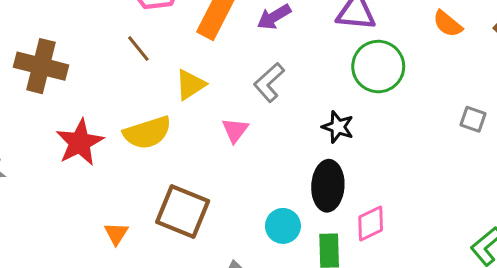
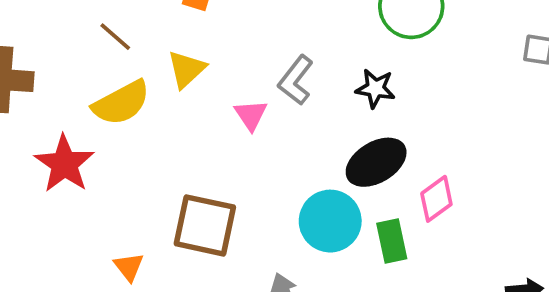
gray L-shape: (269, 82) -> (296, 80), moved
yellow semicircle: (147, 133) -> (121, 103), moved
black ellipse: (328, 186) -> (376, 162), turned 66
cyan circle: (283, 226) -> (330, 221), size x1.4

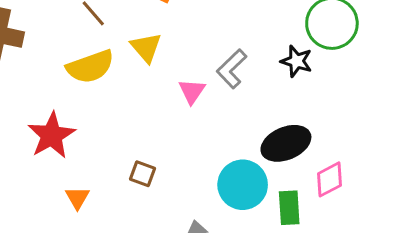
yellow triangle: (187, 69) -> (146, 47), turned -36
black star: (375, 88) -> (296, 61), moved
red star: (64, 164) -> (51, 135), moved
brown square: (205, 225) -> (143, 174), size x0.5

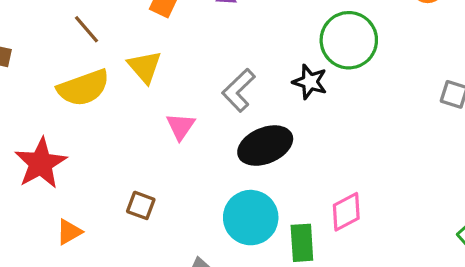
pink triangle: (192, 91) -> (181, 126), moved
black ellipse: (286, 143) -> (265, 146), moved
orange triangle: (77, 198) -> (69, 232), turned 30

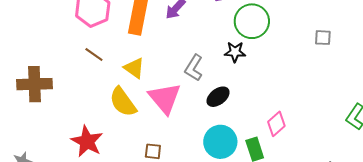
yellow semicircle: (83, 88) -> (123, 102), moved, turned 88
pink triangle: (181, 126) -> (165, 98), size x1.8
black ellipse: (265, 146) -> (218, 97), size x0.7

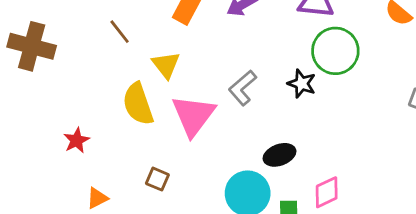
black ellipse: (218, 97) -> (280, 155), moved
red star: (87, 141) -> (77, 140), size x0.6

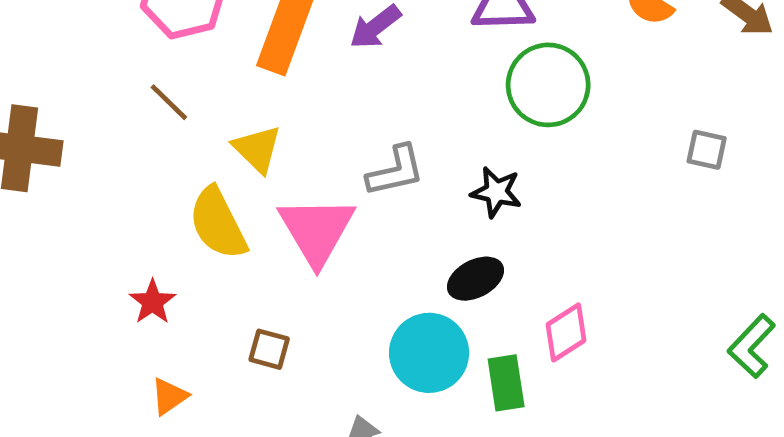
black star: (302, 84) -> (496, 192), moved
gray L-shape: (243, 88) -> (396, 171), turned -144
red star: (77, 140) -> (153, 302), moved

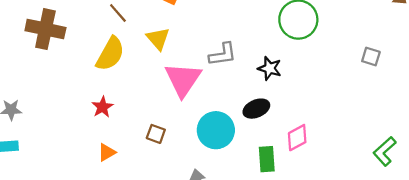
yellow semicircle: (218, 223) -> (110, 54), moved, turned -129
cyan circle: (429, 353) -> (216, 130), moved

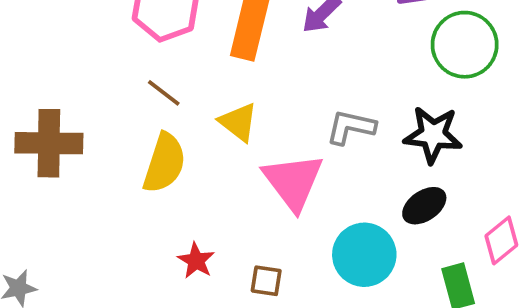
gray L-shape: (223, 54) -> (351, 127), turned -148
black star: (270, 68) -> (433, 135), size x1.4
red star: (102, 107) -> (196, 261), moved

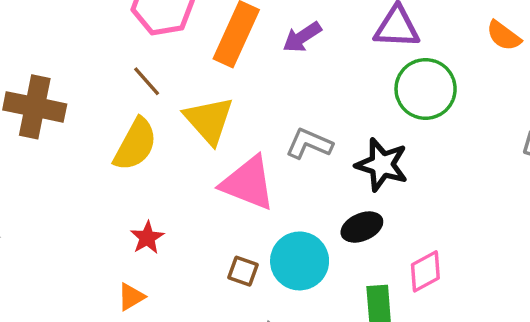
yellow triangle: (238, 122) -> (209, 120), size x1.4
pink triangle: (293, 182) -> (248, 183), turned -42
brown square: (266, 281) -> (243, 271), moved

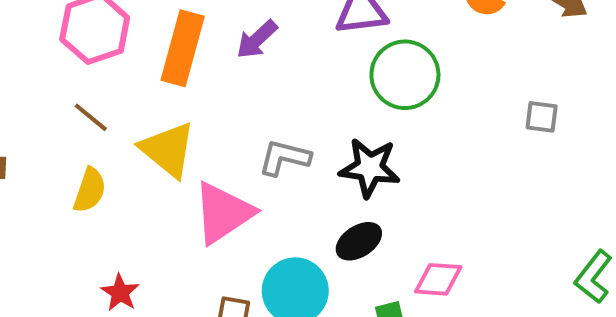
yellow semicircle: (135, 144) -> (90, 190), size x0.7
pink triangle: (248, 183) -> (223, 213), turned -46
pink diamond: (425, 271) -> (438, 279), turned 42

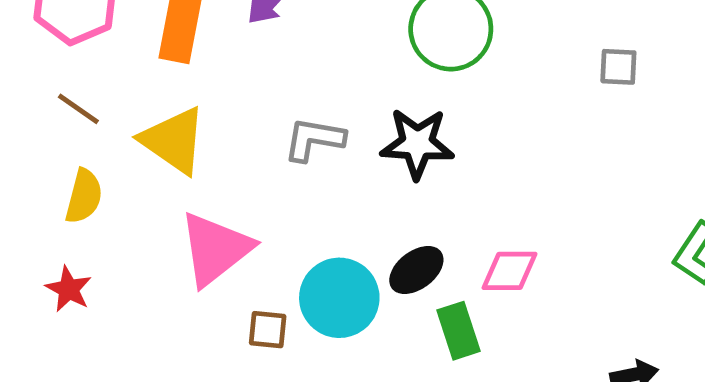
pink triangle: (223, 213) -> (215, 249), moved
black ellipse: (359, 241) -> (416, 270), moved
red star: (120, 293) -> (69, 289), moved

